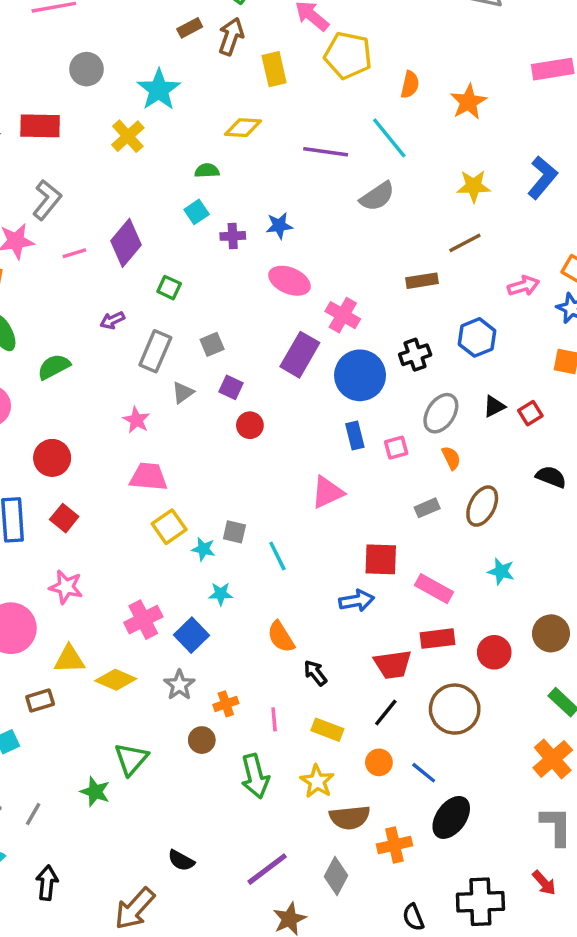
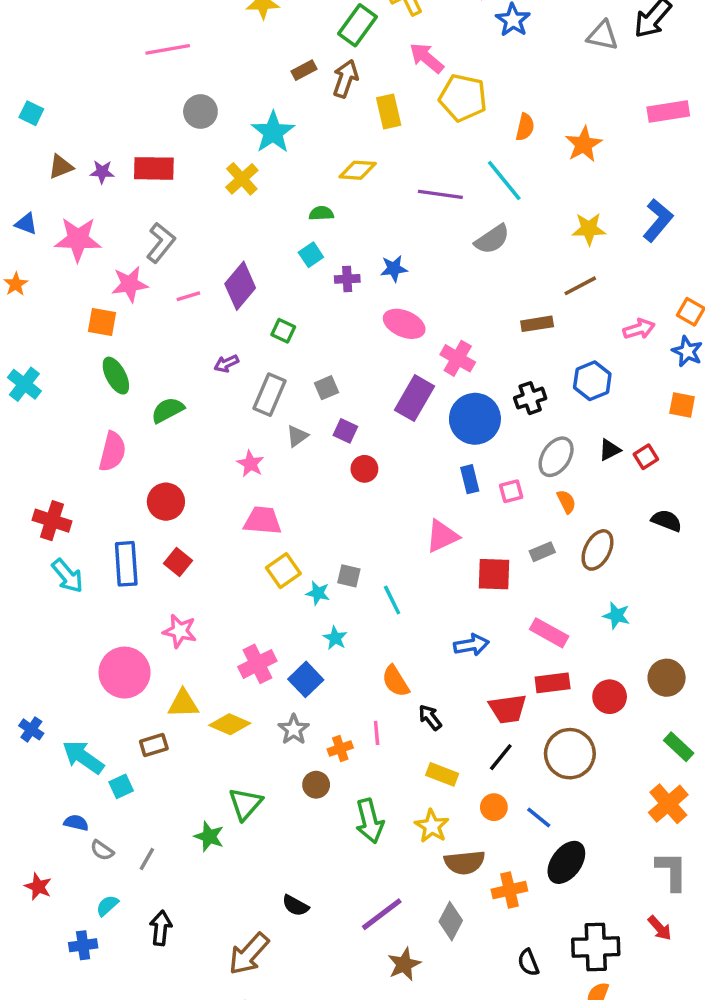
red square: (381, 559) -> (494, 574), moved
cyan star: (221, 594) -> (335, 638), turned 30
pink line: (274, 719) -> (377, 733), moved

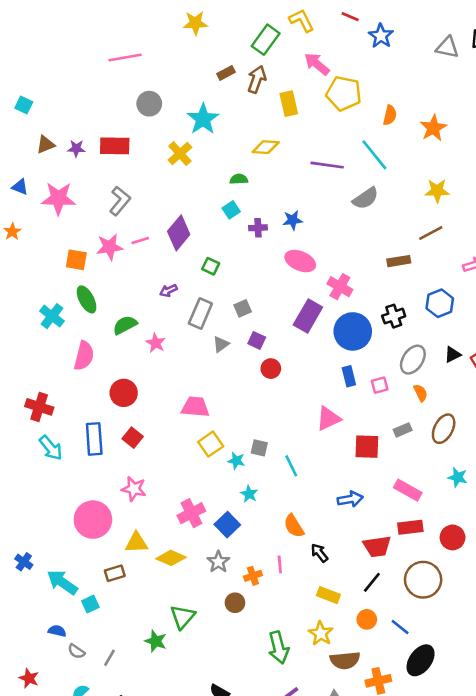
pink star: (130, 284) -> (110, 247), moved
cyan cross: (24, 384) -> (52, 316), moved
pink star: (251, 464) -> (156, 343), moved
green arrow: (370, 821) -> (278, 648), moved

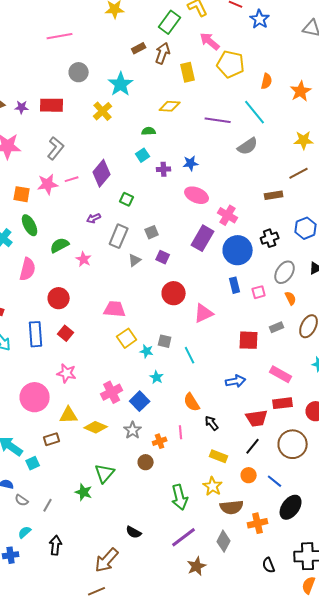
red circle: (271, 369) -> (174, 293), moved, size x1.5
pink triangle: (328, 418) -> (204, 313), moved

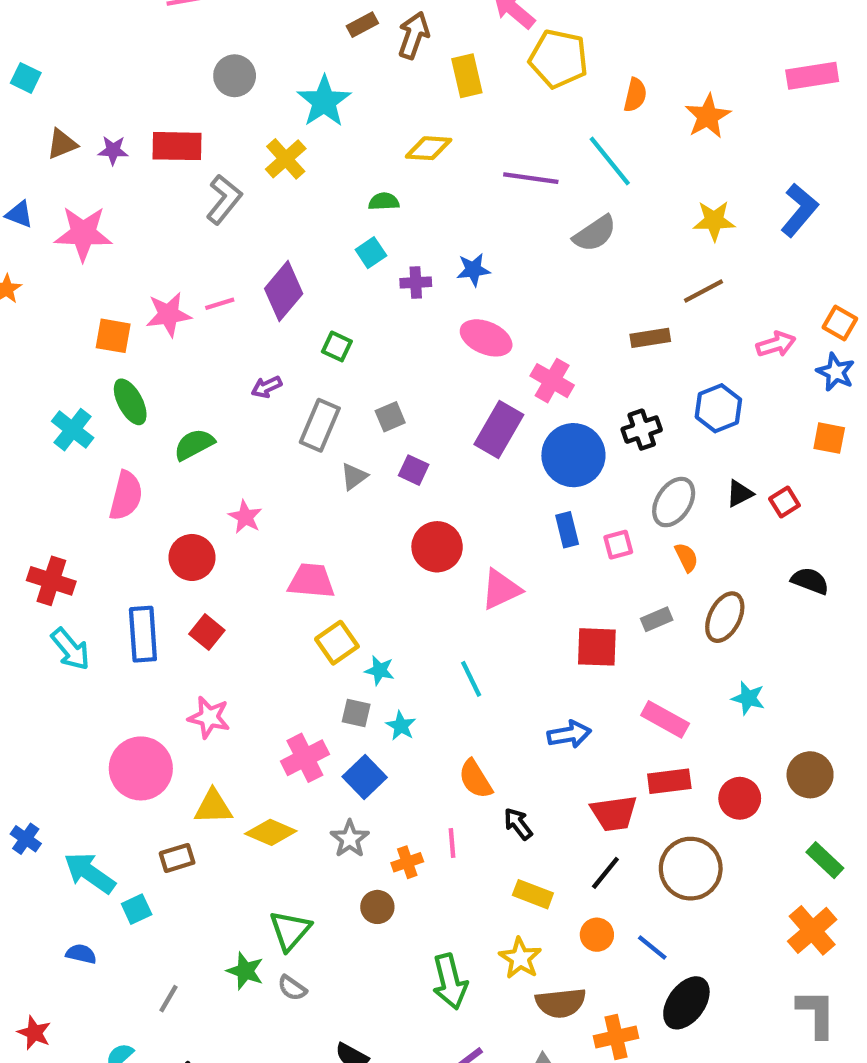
gray L-shape: (56, 148) -> (224, 199), moved
pink star: (84, 259) -> (245, 517), moved
gray square: (165, 341) -> (356, 713), moved
gray semicircle: (22, 500) -> (292, 988), moved

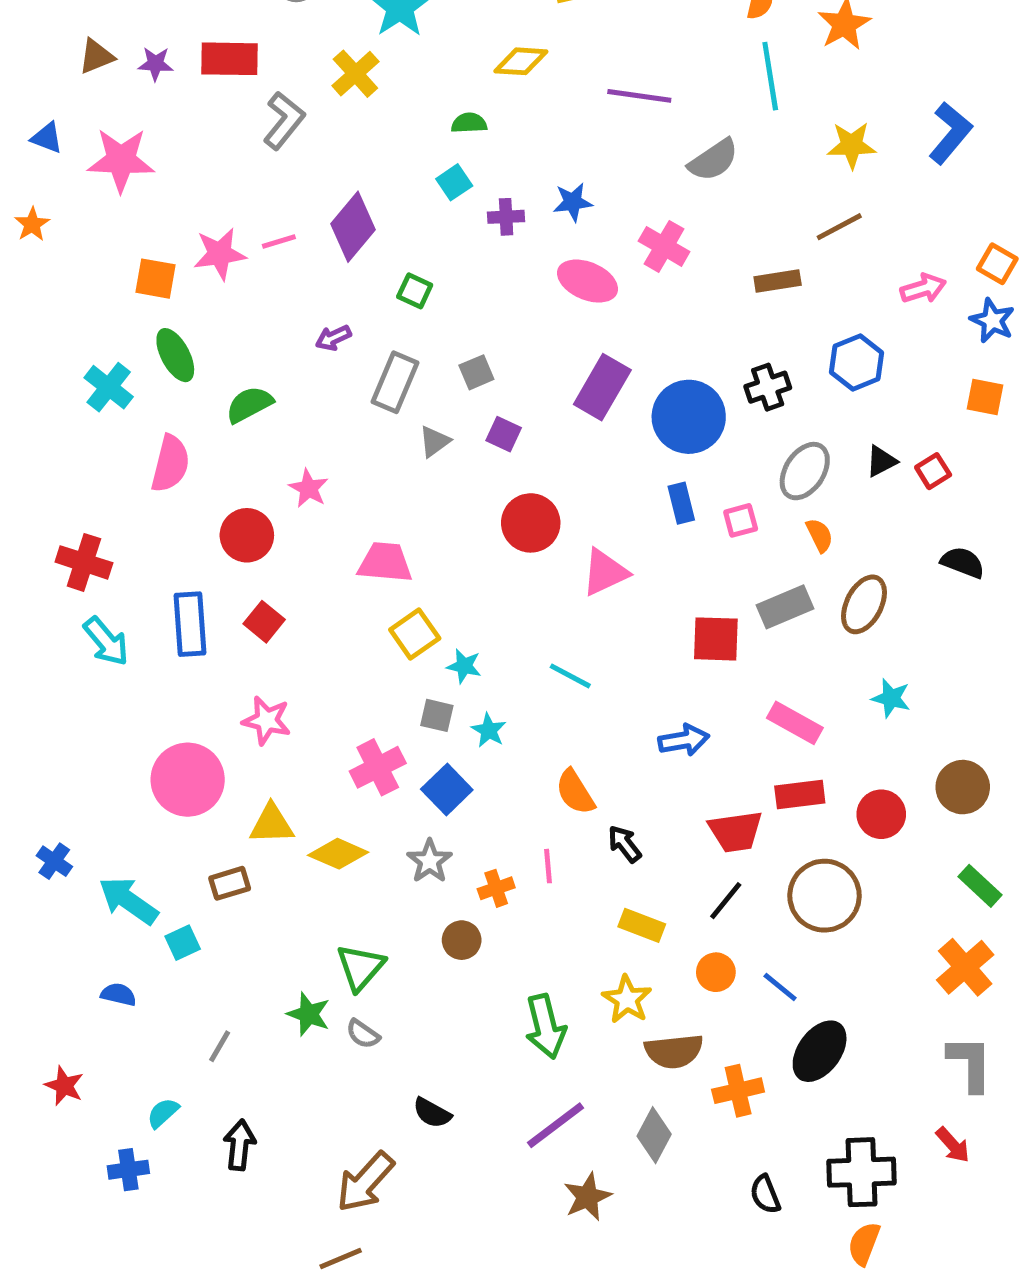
cyan line: (610, 161) -> (770, 76), moved, turned 30
pink cross: (552, 381) -> (664, 246), moved
gray rectangle: (657, 619) -> (785, 607), size x1.5
cyan line: (471, 679) -> (570, 676), turned -36

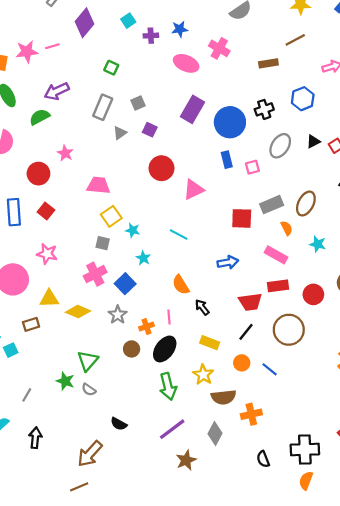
purple diamond: (353, 227) -> (84, 23), moved
purple arrow: (333, 338) -> (57, 91), moved, size x1.6
orange semicircle: (820, 535) -> (287, 228), moved
gray square: (437, 715) -> (103, 243), moved
black ellipse: (820, 1051) -> (165, 349), moved

